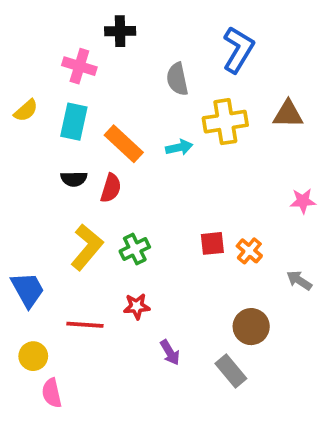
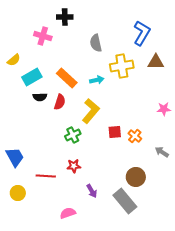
blue L-shape: (238, 50) -> (142, 33), moved
cyan rectangle: (74, 122) -> (32, 77), moved, turned 48
yellow L-shape: (87, 247) -> (91, 111), moved
gray rectangle: (231, 371) -> (125, 201), size x1.4
pink semicircle: (52, 393) -> (68, 213), moved, turned 84

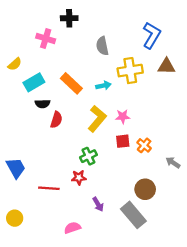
red semicircle: (60, 102) -> (56, 120), moved
pink star: (164, 109) -> (123, 117), moved
green cross: (73, 135) -> (88, 156), moved
yellow circle: (18, 193) -> (15, 218), moved

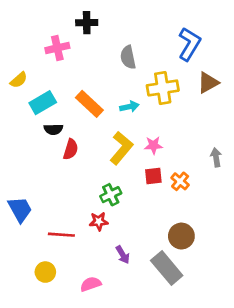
pink cross: (46, 38) -> (57, 48), turned -30
brown triangle: (167, 66) -> (208, 83), turned -30
gray arrow: (173, 163) -> (216, 157), moved, turned 48
yellow circle: (15, 218) -> (45, 272), moved

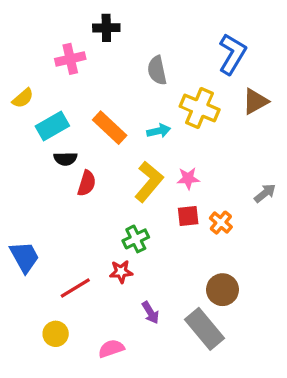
yellow cross: (163, 88) -> (200, 108), turned 32
gray arrow: (216, 157) -> (265, 193), turned 60
red line: (61, 235) -> (75, 288), turned -35

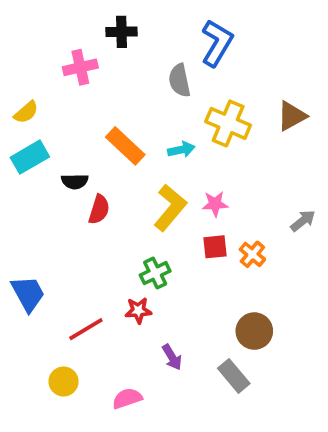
blue L-shape: (232, 54) -> (217, 43), moved
cyan rectangle: (52, 126) -> (30, 157), moved
gray rectangle: (205, 329) -> (234, 376), size x0.7

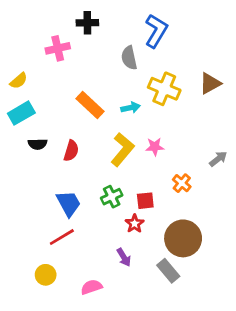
black semicircle: (75, 181) -> (38, 144), moved
red square: (215, 247) -> (145, 201), moved
blue trapezoid: (28, 294) -> (69, 203), moved
red star: (138, 310) -> (135, 224), moved, turned -30
brown circle: (254, 331) -> (183, 238), size x1.4

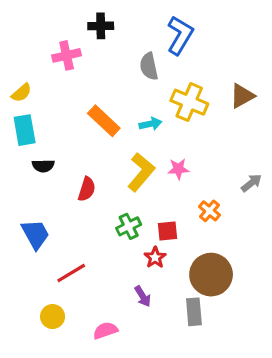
cyan rectangle: (21, 113) -> (25, 130), turned -70
red semicircle: (71, 151) -> (87, 189), moved
blue trapezoid: (69, 203) -> (35, 234), moved
gray rectangle: (168, 271) -> (194, 312), turned 35

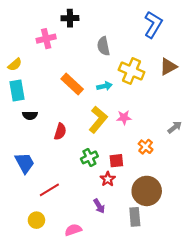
blue L-shape: (180, 35) -> (153, 25), moved

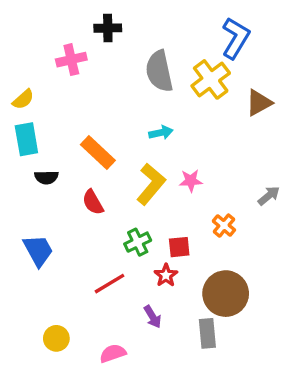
gray semicircle: (103, 46) -> (159, 71), size x1.4
yellow cross: (132, 71) -> (211, 79), moved, turned 30
orange rectangle: (72, 84) -> (98, 153), moved
red semicircle: (60, 132) -> (93, 202), turned 133
red line: (49, 190) -> (109, 284), moved

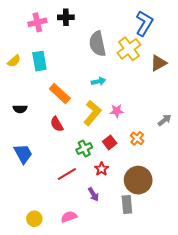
pink cross: (71, 60) -> (37, 22), moved
cyan rectangle: (26, 139) -> (39, 61), moved
black semicircle: (46, 177) -> (20, 109), moved
red square: (179, 247) -> (110, 142), moved, turned -32
yellow circle: (56, 338) -> (34, 219), moved

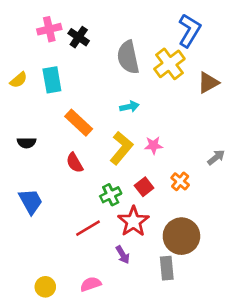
black cross: (66, 17) -> (79, 37), moved, turned 35
red star: (101, 169) -> (133, 221), size x1.6

